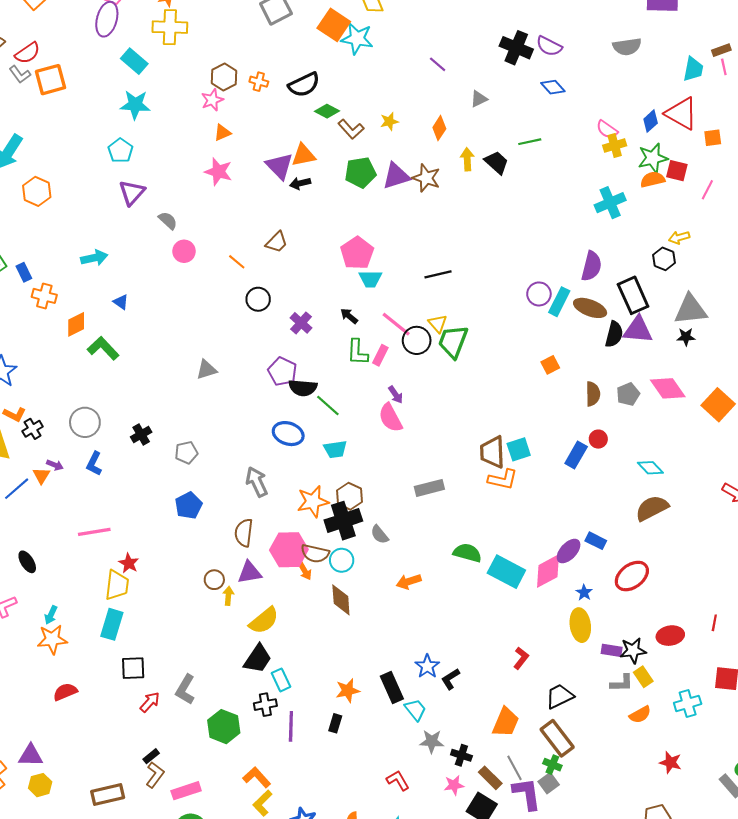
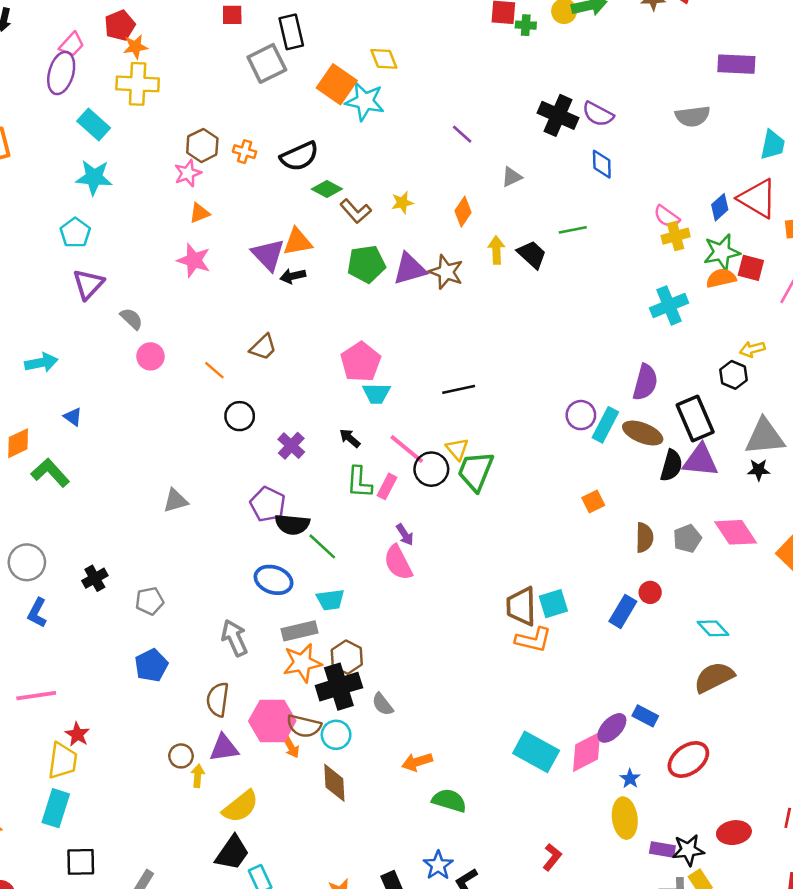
blue diamond: (553, 87) -> (602, 164), turned 40
gray rectangle: (429, 488) -> (299, 631), moved
green semicircle: (467, 553) -> (449, 800), moved

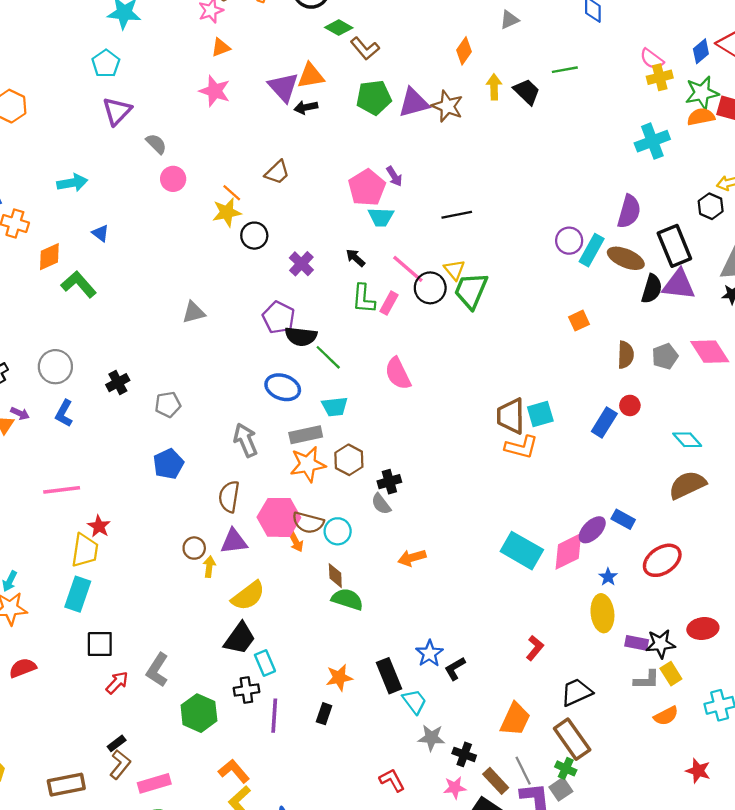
yellow star: (402, 203) -> (227, 212), moved, size x1.4
purple arrow: (405, 535) -> (394, 176), moved
black cross: (339, 687) -> (389, 482), moved, size x0.6
brown diamond: (334, 783) -> (335, 576), size x0.7
green semicircle: (449, 800) -> (347, 599), moved

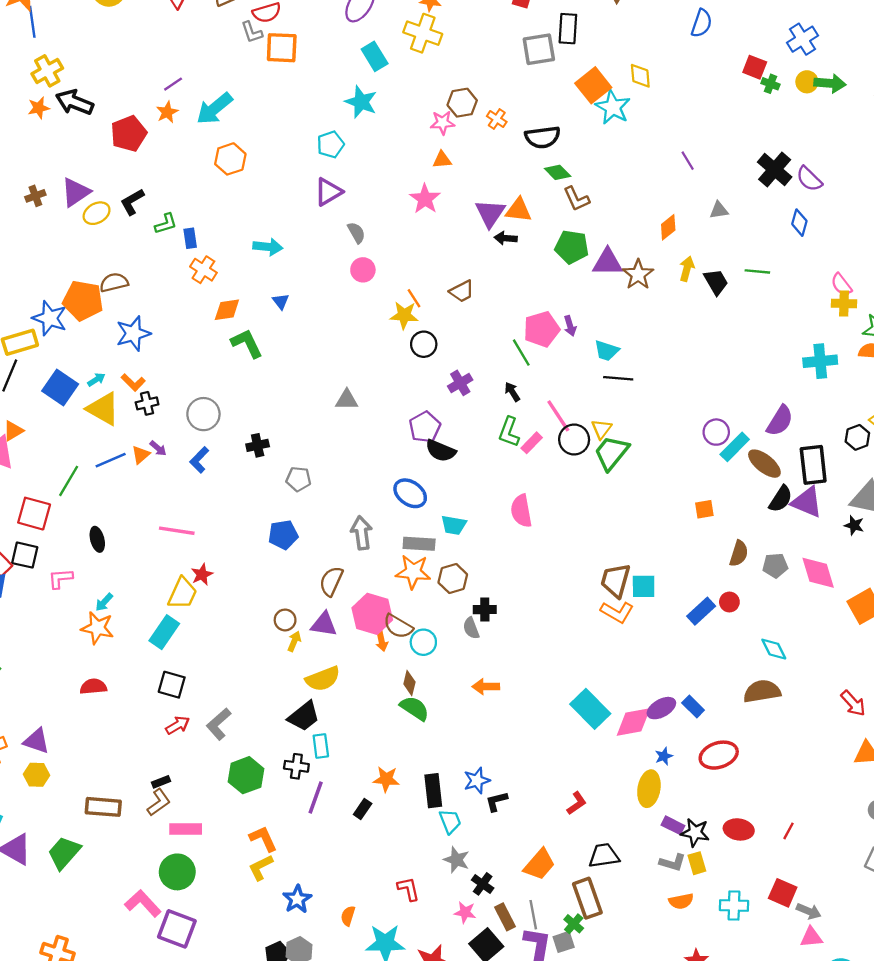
cyan trapezoid: (381, 217) -> (607, 351), moved
green line: (328, 357) -> (521, 353), moved

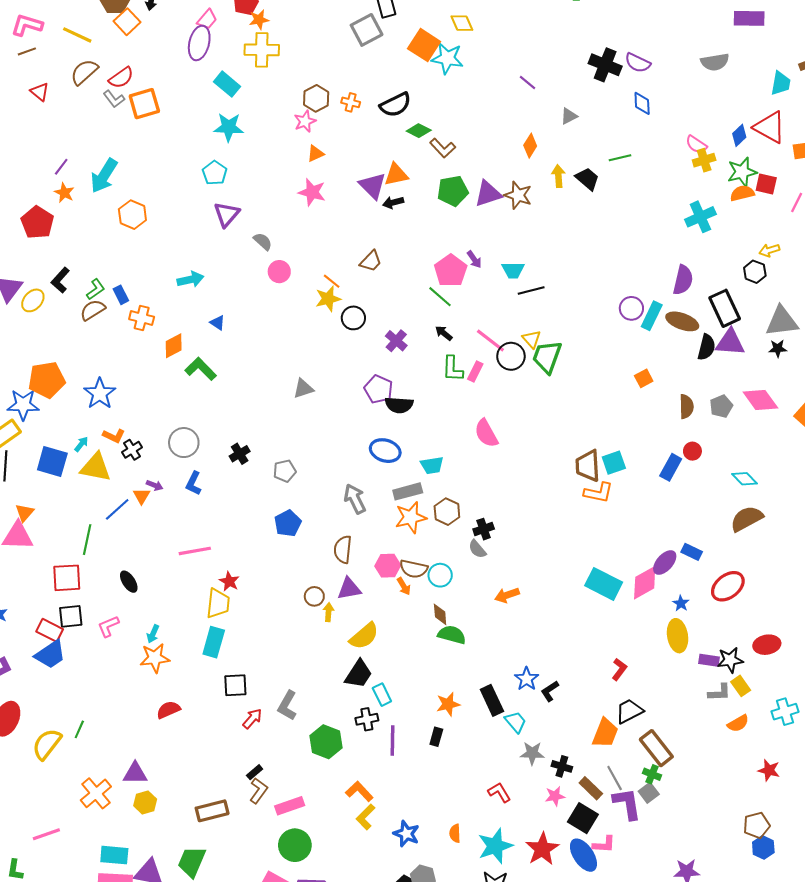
brown semicircle: (114, 282) -> (93, 310), moved
pink hexagon: (372, 614) -> (388, 566), size x0.7
black trapezoid: (604, 856) -> (629, 711), moved

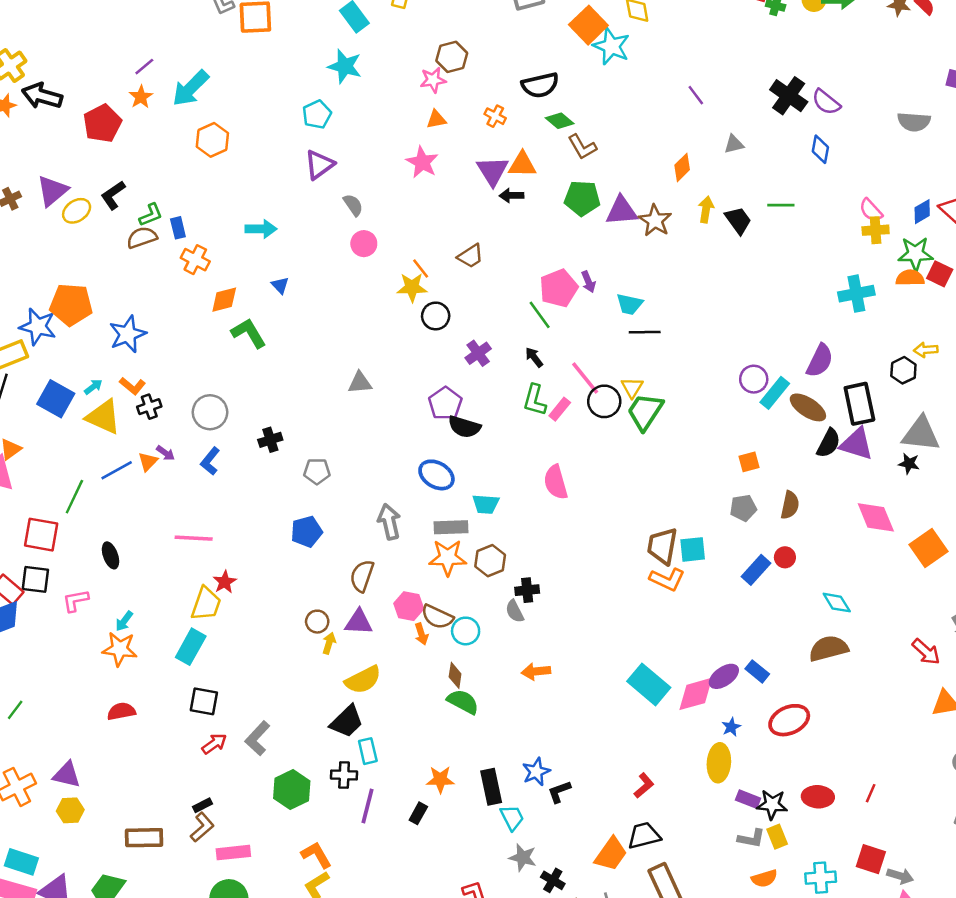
orange cross: (351, 102) -> (495, 116), moved
gray pentagon: (721, 406) -> (743, 508), moved

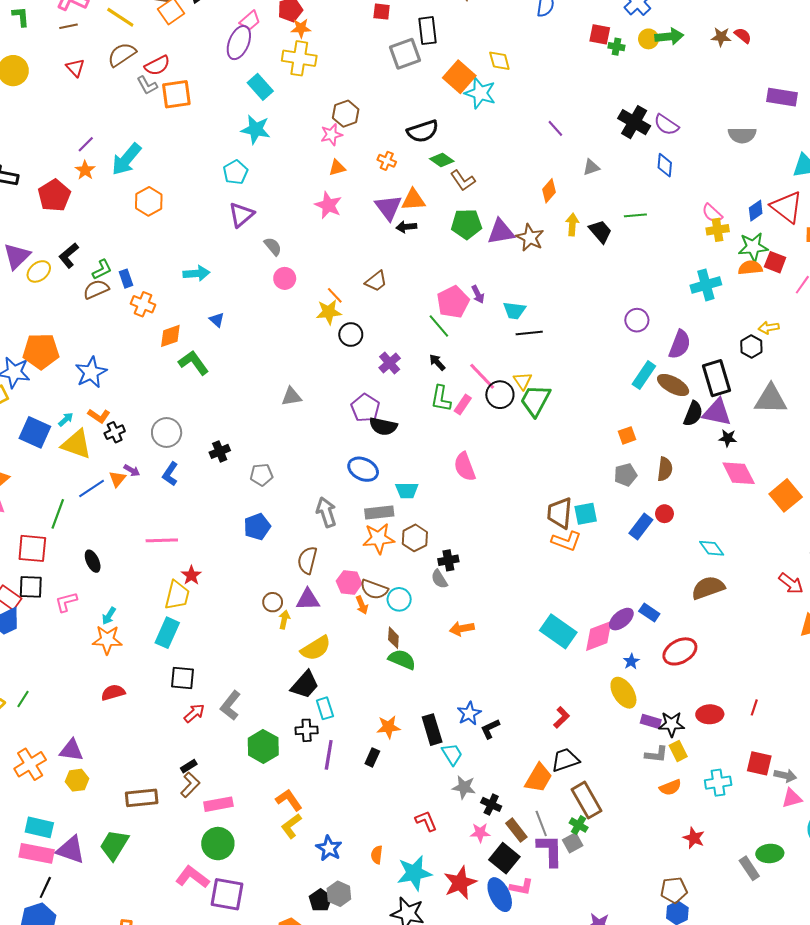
purple circle: (754, 379) -> (637, 320), moved
black star: (909, 464) -> (728, 438), moved
yellow ellipse: (719, 763) -> (623, 693), turned -32

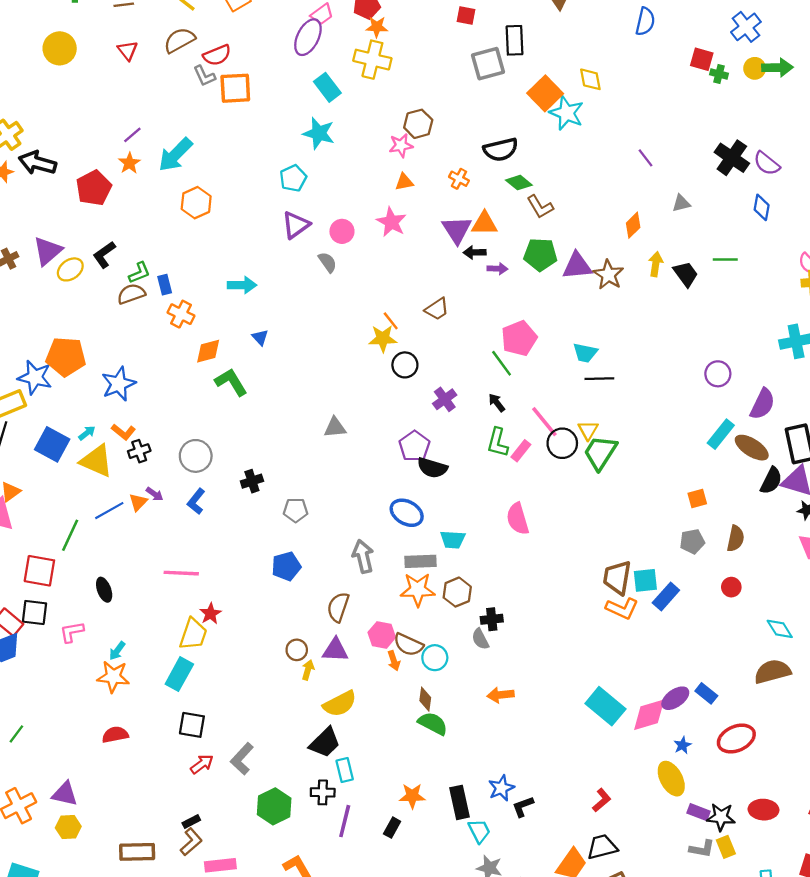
pink circle: (285, 278) -> (342, 231), moved
purple arrow: (478, 294) -> (497, 269), moved, turned -66
blue rectangle: (641, 526) -> (666, 597), moved

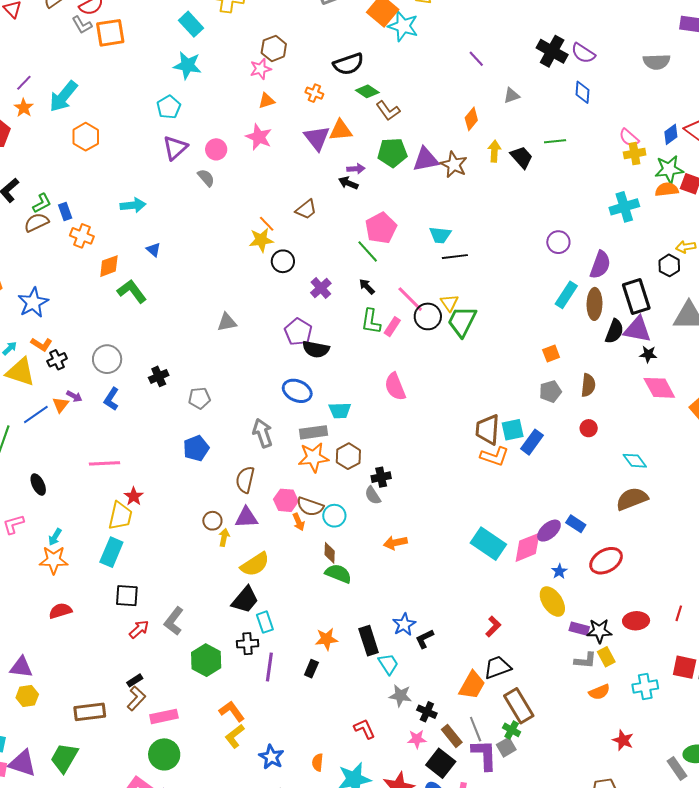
black arrow: (475, 252) -> (348, 183), moved, turned 30
brown ellipse: (752, 448) -> (594, 304), turned 64

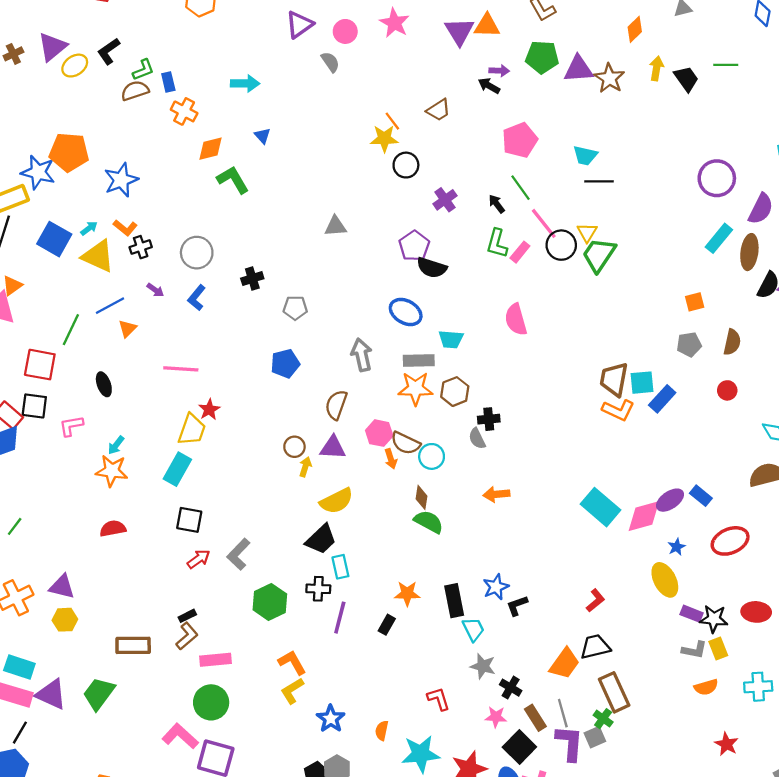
purple circle: (558, 242) -> (717, 178), size x1.4
green line: (368, 251) -> (521, 188), moved
orange triangle: (61, 405) -> (127, 329), moved

